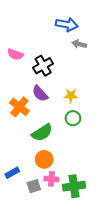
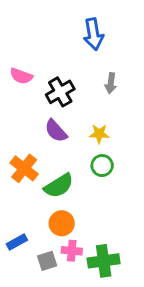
blue arrow: (67, 25) -> (93, 34), turned 70
gray arrow: (79, 44) -> (111, 83), moved, turned -96
orange cross: (19, 107) -> (24, 168), moved

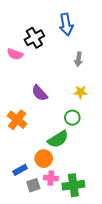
black cross: (60, 92) -> (34, 38), moved
yellow star: (99, 134) -> (81, 92), moved
green semicircle: (59, 186) -> (58, 139), moved
blue rectangle: (17, 242) -> (20, 170), moved

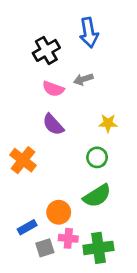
pink semicircle: (15, 54) -> (53, 89), moved
gray arrow: (78, 59) -> (83, 79), moved, turned 64
green semicircle: (58, 139) -> (97, 196), moved

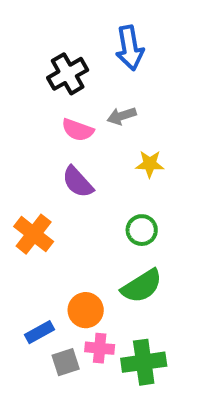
yellow star: (108, 123) -> (150, 164), moved

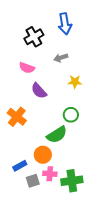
pink semicircle: (78, 130) -> (27, 68), moved
green semicircle: (142, 286) -> (57, 135), moved

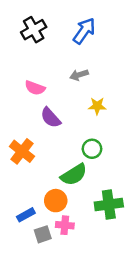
blue arrow: (65, 24) -> (84, 31), turned -135
black cross: (34, 37) -> (34, 30), moved
green cross: (72, 181) -> (109, 204), moved

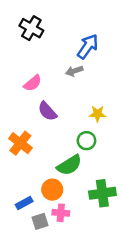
black cross: (34, 30) -> (31, 28), turned -30
blue arrow: (84, 31) -> (88, 46), moved
pink semicircle: (35, 88) -> (33, 83), turned -60
yellow star: (97, 106) -> (97, 114), moved

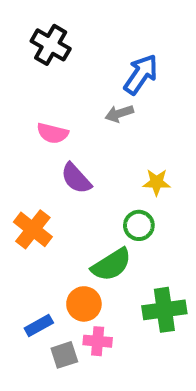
pink semicircle: (33, 83) -> (53, 133), turned 54

